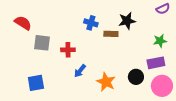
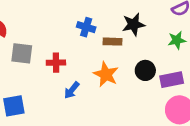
green star: (160, 41) -> (177, 40), moved
black circle: (136, 77) -> (145, 70), moved
orange star: (106, 82) -> (106, 74), moved

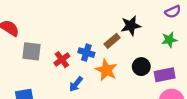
blue cross: (86, 27) -> (86, 53), moved
brown rectangle: (112, 42) -> (112, 41), turned -42
red cross: (56, 63) -> (62, 60), turned -35

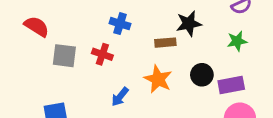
brown rectangle: (112, 41) -> (165, 43), turned 35
blue cross: (86, 53) -> (120, 24), moved
red cross: (62, 60) -> (102, 54), moved, turned -35

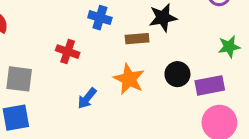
blue cross: (120, 24) -> (100, 18), moved
green star: (237, 41) -> (229, 47), moved
gray square: (64, 56) -> (19, 79), moved

